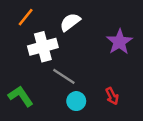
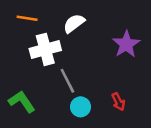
orange line: (26, 17) -> (27, 18), turned 60
gray line: (64, 76) -> (67, 81), turned 30

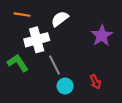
green L-shape: (22, 102) -> (18, 63), moved

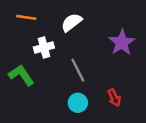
white cross: (37, 40) -> (44, 48), size x0.7
gray line: (55, 65) -> (78, 70), moved

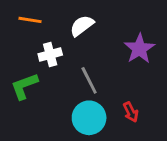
green L-shape: (21, 75) -> (24, 86), turned -76
cyan circle: (78, 103) -> (89, 118), size x1.5

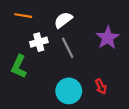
gray line: (89, 80) -> (68, 48), moved
green L-shape: (24, 86) -> (19, 67), turned -45

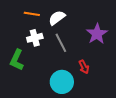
orange line: (23, 16) -> (32, 14), moved
red arrow: (101, 87) -> (84, 67), moved

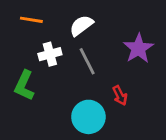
orange line: (32, 14) -> (31, 20), moved

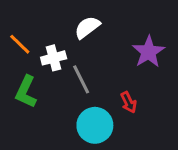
orange line: (31, 20) -> (20, 44), moved, turned 35
gray line: (87, 61) -> (81, 79), moved

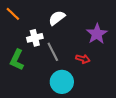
orange line: (20, 44) -> (13, 14), moved
red arrow: (129, 102) -> (83, 59), moved, turned -48

